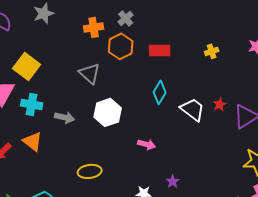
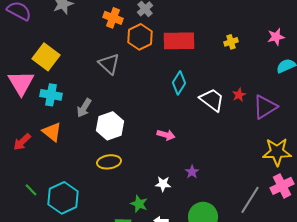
orange cross: (94, 27) -> (113, 18), turned 30
red rectangle: (160, 50) -> (179, 41), size x1.4
white hexagon: (108, 112) -> (110, 126), moved
gray arrow: (65, 117) -> (84, 108), turned 108

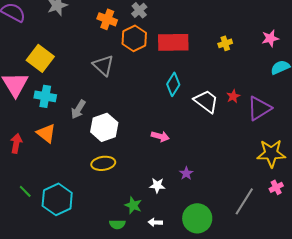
red arrow: (22, 142) -> (16, 143), turned 144
pink cross: (282, 186) -> (276, 187), size x0.6

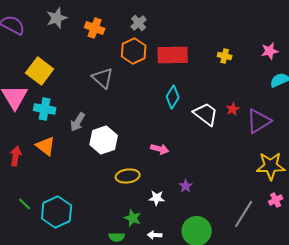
orange cross: (107, 19) -> (95, 28), moved
yellow cross: (225, 43) -> (225, 56), turned 32
yellow ellipse: (103, 163) -> (128, 176), moved

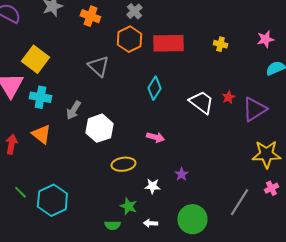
cyan diamond: (173, 97) -> (154, 88), moved

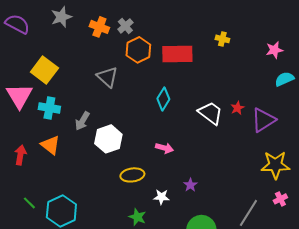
gray cross: (134, 11) -> (125, 26), moved
yellow cross: (220, 44) -> (222, 39), moved

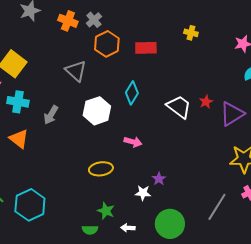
red rectangle: (177, 54) -> (146, 48), size x0.7
white hexagon: (108, 139) -> (97, 111), moved
white star: (161, 197) -> (143, 193), moved

